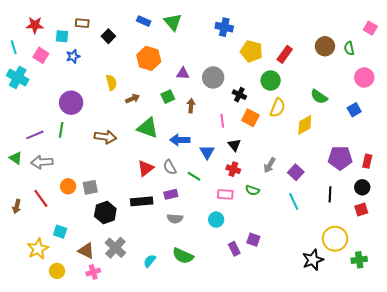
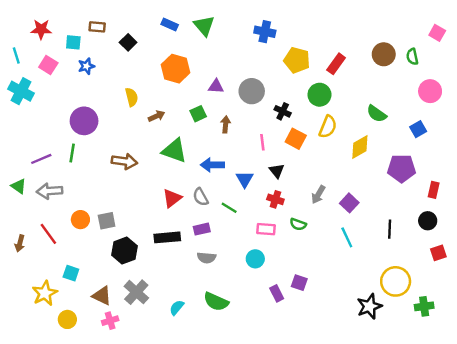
purple pentagon: (340, 158) -> (402, 168), moved
red square: (361, 209) -> (438, 253), moved

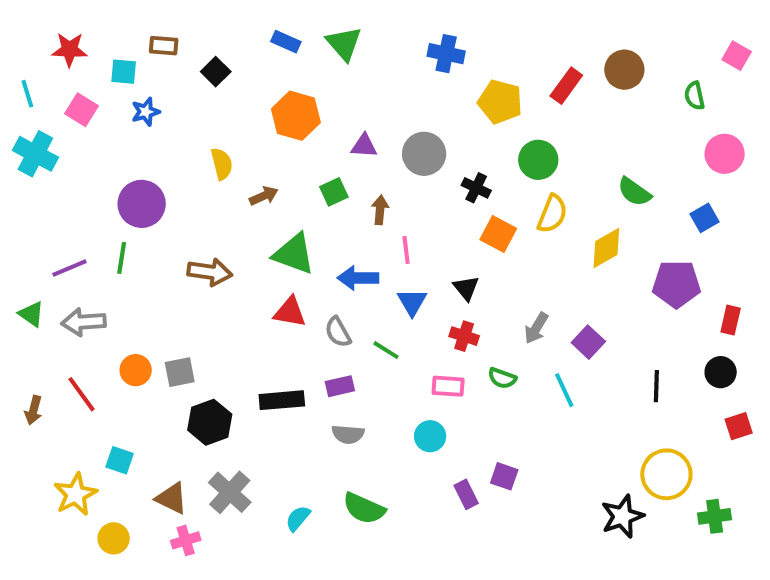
brown circle: (384, 54) -> (624, 70), moved
red rectangle: (336, 64) -> (566, 86), moved
pink line: (262, 142) -> (406, 250), moved
red triangle: (172, 198) -> (290, 312), moved, turned 48
cyan line: (347, 237) -> (564, 390), moved

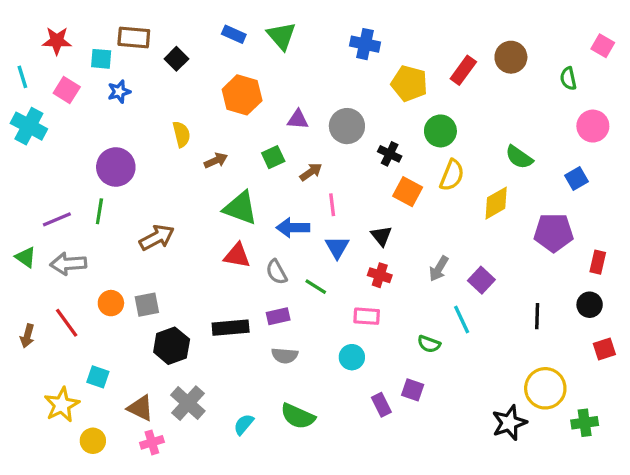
brown rectangle: (164, 46) -> (134, 38), size x1.4
brown arrow: (380, 210) -> (311, 172), turned 50
brown arrow: (210, 272) -> (157, 238), moved, turned -36
green semicircle: (502, 378) -> (429, 344), moved

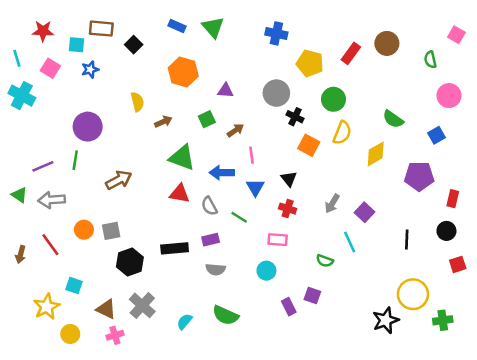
gray circle: (347, 126) -> (276, 93), moved

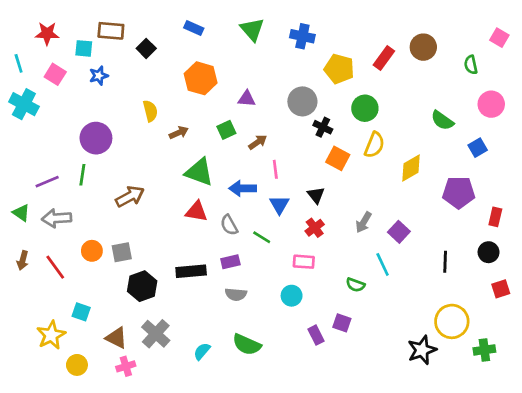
green triangle: (213, 27) -> (252, 29), moved
green semicircle: (393, 119) -> (442, 120), moved
red cross: (288, 209) -> (315, 228), turned 35
brown arrow: (21, 255) -> (23, 260), moved

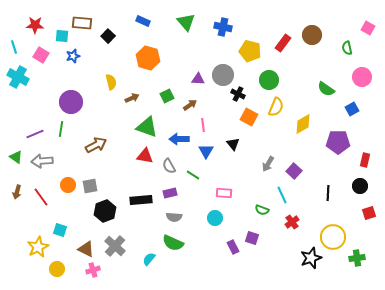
purple triangle: (247, 99) -> (198, 79), moved
red cross: (315, 228) -> (292, 222), moved
green semicircle: (247, 345) -> (173, 243), moved

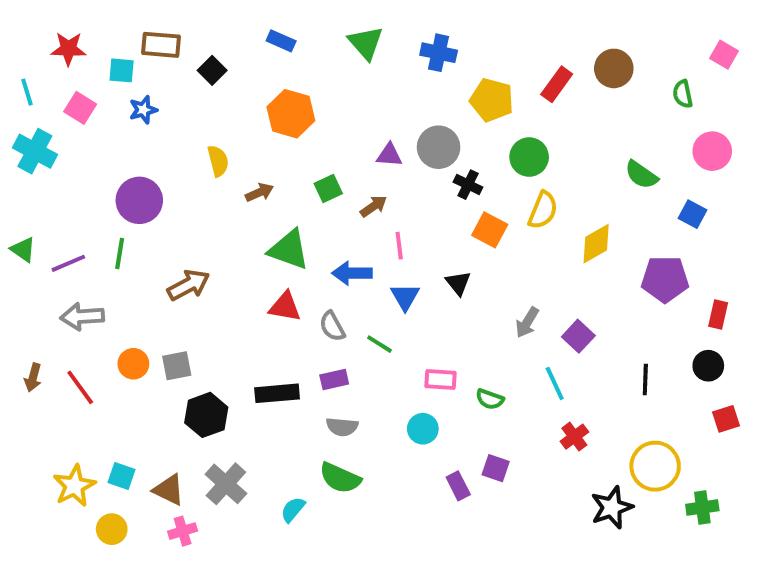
blue square: (352, 109) -> (693, 214), turned -32
green triangle: (16, 157) -> (23, 250), moved
green semicircle: (262, 210) -> (490, 399), moved
cyan square: (60, 230) -> (122, 476), moved

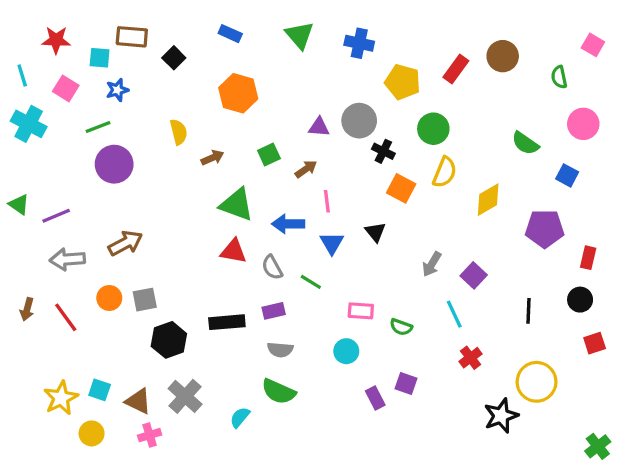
green line: (120, 253) -> (98, 127), moved, turned 60
brown arrow: (189, 285) -> (125, 243), moved
green cross: (702, 507) -> (598, 446), moved, turned -30

